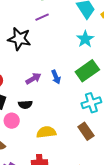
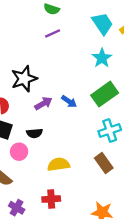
black star: (19, 39) -> (24, 79), moved, turned -30
blue arrow: (56, 77) -> (69, 101), turned -32

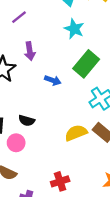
purple arrow: (43, 103) -> (30, 51), moved, turned 126
black semicircle: (34, 133) -> (27, 121), turned 35
yellow semicircle: (59, 164) -> (76, 133), moved

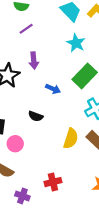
black semicircle: (27, 121) -> (36, 116), moved
yellow semicircle: (76, 133) -> (71, 139), turned 126

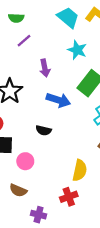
purple arrow: (34, 61) -> (45, 68), moved
blue arrow: (53, 89) -> (58, 100), size x1.5
yellow semicircle: (71, 139) -> (80, 170), moved

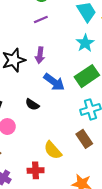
purple arrow: (45, 68) -> (40, 55), moved
yellow semicircle: (80, 170) -> (53, 150), turned 108

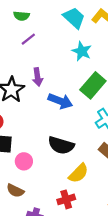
black semicircle: (32, 105) -> (61, 145), moved, size x1.6
yellow semicircle: (53, 150) -> (79, 173), turned -78

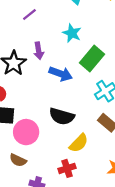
cyan star: (82, 51) -> (72, 33), moved
pink circle: (24, 161) -> (26, 132), size x1.5

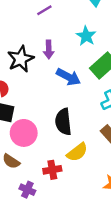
black semicircle: (62, 116) -> (63, 122), turned 60
red cross: (67, 168) -> (52, 170), moved

